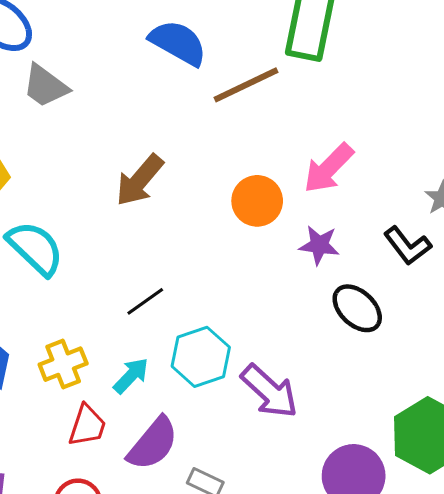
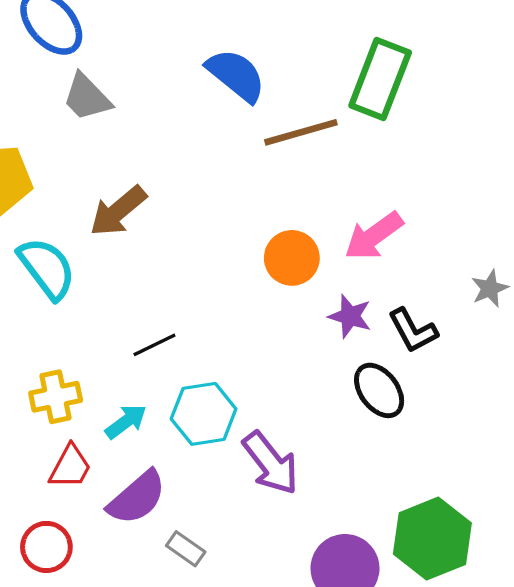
brown arrow: (140, 180) -> (118, 211), moved
black L-shape: (407, 246) -> (413, 331), moved

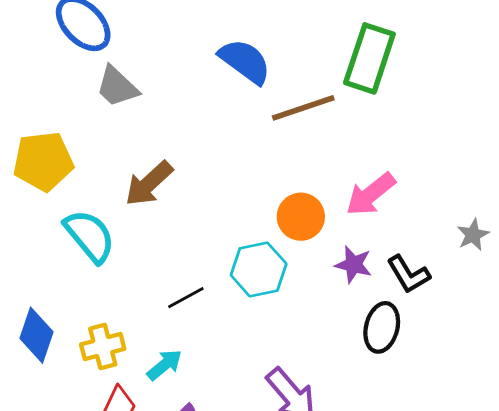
black ellipse: (379, 390) -> (382, 327), turned 54
cyan hexagon: (204, 414) -> (259, 269), moved

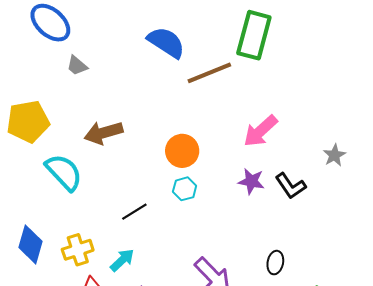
gray trapezoid: (117, 87) -> (77, 66), size x0.7
brown arrow: (149, 184) -> (103, 133), turned 30
orange circle: (301, 217) -> (182, 151), moved
cyan hexagon: (259, 269) -> (185, 189), size x0.6
black ellipse: (382, 327) -> (275, 263), moved, size x0.7

